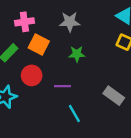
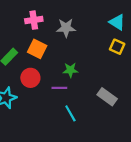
pink cross: (24, 22) -> (34, 20), moved
green star: (77, 54) -> (70, 70), moved

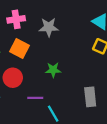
purple line: (59, 88) -> (35, 98), moved
gray rectangle: (107, 97) -> (90, 97), turned 48

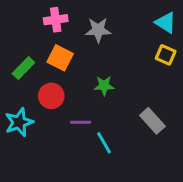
gray rectangle: (90, 97) -> (152, 121), turned -36

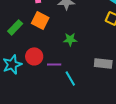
red circle: (51, 96) -> (34, 56), moved
gray rectangle: (152, 121) -> (103, 63), turned -42

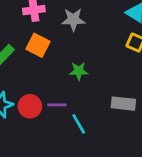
red circle: (34, 56) -> (30, 106), moved

